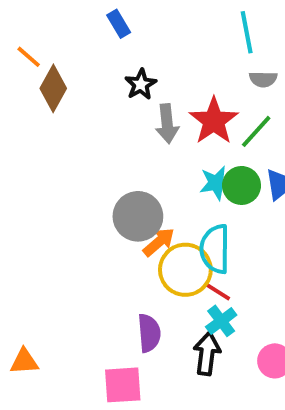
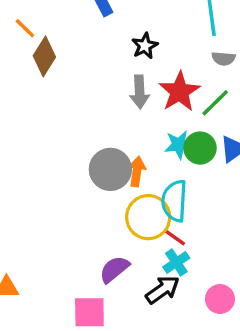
black star: (141, 84) -> (145, 46), moved
orange arrow: (159, 242) -> (137, 171), moved, turned -44
purple semicircle: (149, 333) -> (114, 269), turned -128
black arrow: (207, 354) -> (163, 290), turned 44

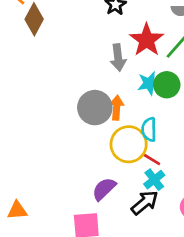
gray arrow: (140, 92) -> (118, 57), moved
cyan semicircle: (174, 201) -> (149, 129), size x0.7

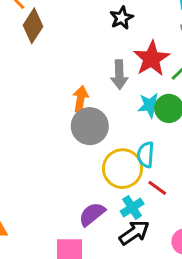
orange arrow: (117, 108) -> (81, 99), moved
red line: (152, 159) -> (157, 188), moved
cyan cross: (154, 180) -> (132, 208), moved

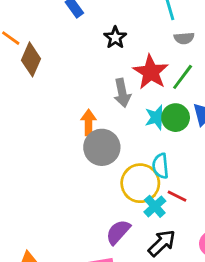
cyan cross: (132, 208) -> (155, 206), moved

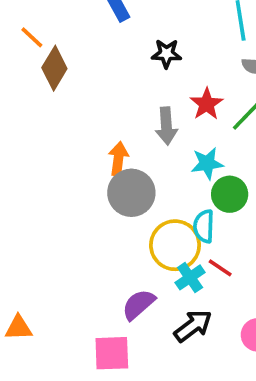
black star: (115, 38) -> (166, 54), turned 30
red star: (151, 72) -> (207, 104), size x0.7
green circle: (176, 118) -> (230, 194), moved

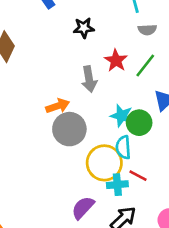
orange arrow: (118, 159) -> (58, 106), turned 70
cyan star: (207, 163) -> (122, 116), moved, turned 30
cyan cross: (190, 277) -> (117, 185), turned 36

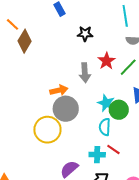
yellow circle: (104, 163) -> (47, 130), moved

